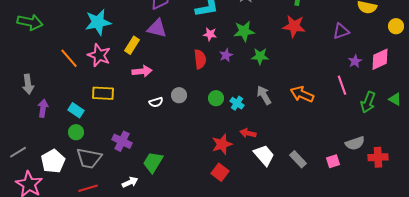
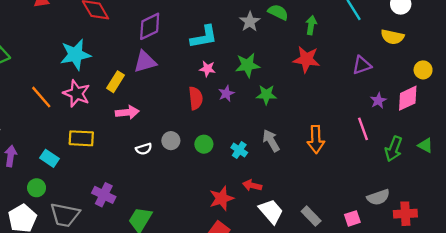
yellow circle: (396, 26) -> (423, 70), moved
purple triangle: (157, 28) -> (145, 62), turned -30
orange arrow: (302, 94) -> (316, 139), turned -115
green circle: (216, 98) -> (204, 144), moved
green circle: (76, 132) -> (37, 188), moved

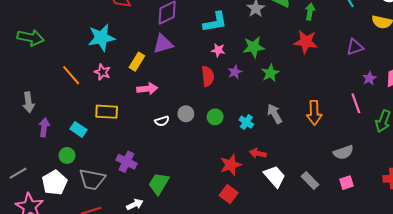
pink star: (77, 93) -> (102, 72), size x0.7
green star: (266, 95) -> (270, 73), turned -30
gray semicircle: (378, 197) -> (343, 152), moved

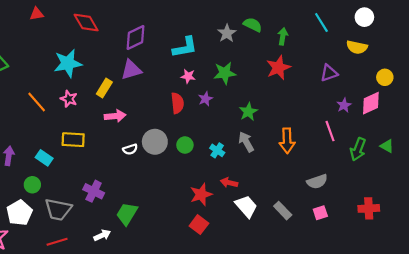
red star: (306, 42) -> (278, 68), turned -30
green star: (270, 73) -> (248, 112), moved
gray circle: (186, 114) -> (155, 142), size x1.5

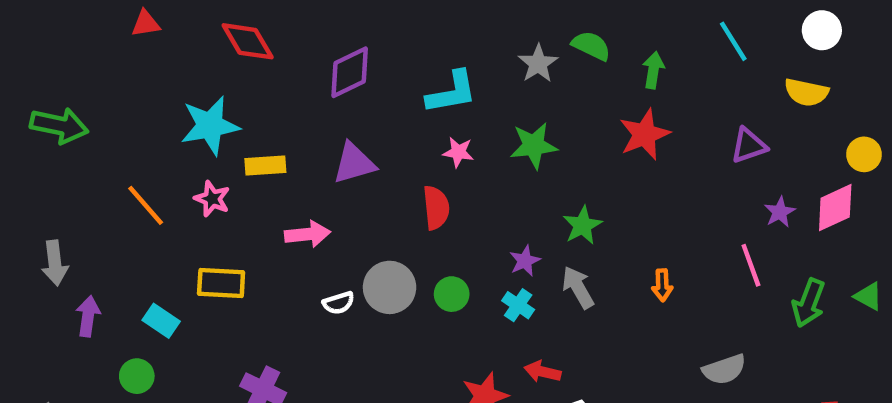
purple triangle: (131, 70) -> (354, 163), moved
yellow rectangle: (104, 88) -> (265, 165), moved, turned 54
purple star: (205, 99) -> (525, 261), moved
orange arrow: (287, 141) -> (662, 285), size x0.6

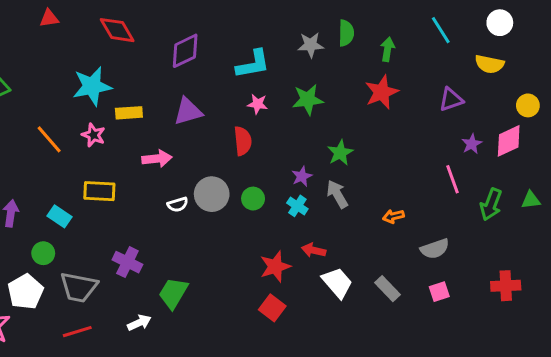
green semicircle: (591, 46) -> (346, 33), turned 65
gray star: (538, 63) -> (311, 45), turned 30
orange arrow: (662, 285) -> (393, 216), moved, turned 78
green triangle: (868, 296) -> (531, 200), turned -36

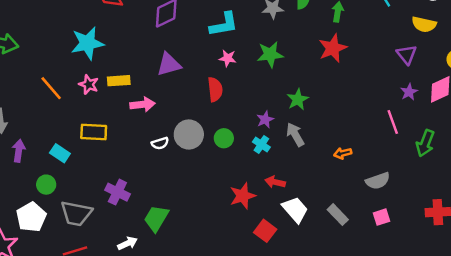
purple triangle: (451, 100) -> (407, 54), moved, turned -50
yellow rectangle: (129, 113) -> (119, 81), moved
red square: (272, 308) -> (265, 231), moved

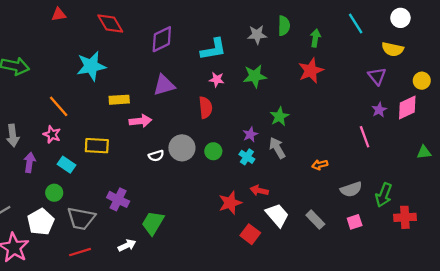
pink star: (89, 84) -> (52, 134), moved
green arrow: (425, 143) -> (384, 195), moved

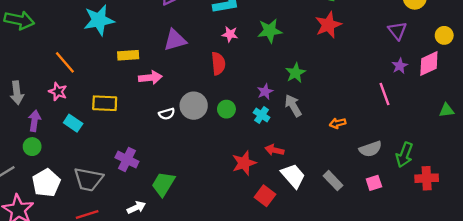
green circle: (54, 193) -> (32, 147), moved

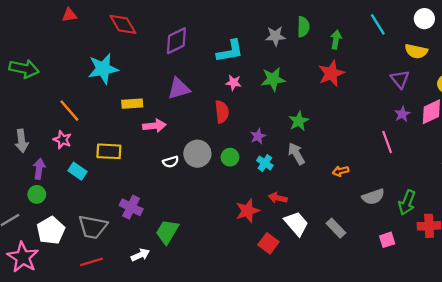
purple star: (265, 92) -> (258, 136), moved
pink square: (374, 183) -> (387, 240), moved

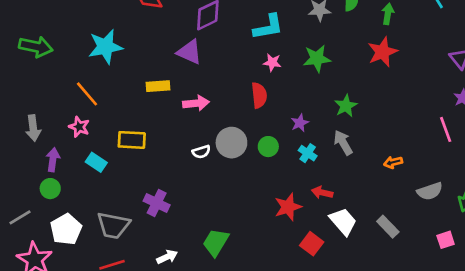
cyan star: (103, 69) -> (105, 47), moved
purple triangle: (179, 88) -> (189, 52), moved, turned 40
pink arrow: (154, 126) -> (196, 103), moved
green trapezoid: (167, 232) -> (216, 242), moved

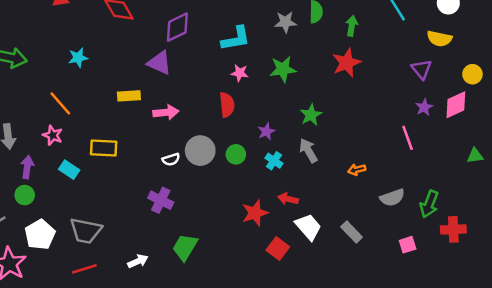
cyan star: (105, 47) -> (78, 58), size x0.6
purple cross: (157, 203) -> (161, 200), moved

